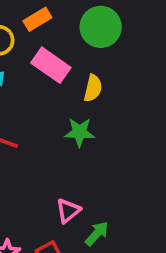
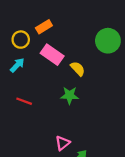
green circle: (101, 27) -> (108, 41), moved
yellow semicircle: (93, 88) -> (78, 69), turned -56

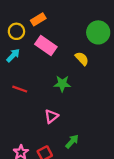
yellow semicircle: (78, 69) -> (82, 59), moved
pink triangle: (63, 143) -> (51, 116), moved

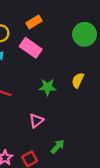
orange rectangle: (38, 19) -> (34, 22), moved
yellow semicircle: (82, 59) -> (78, 80), moved, turned -112

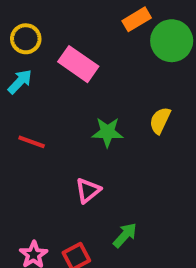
orange rectangle: (34, 22) -> (137, 19), moved

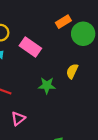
yellow semicircle: (160, 120) -> (72, 71), moved
pink triangle: (88, 190) -> (18, 119), moved

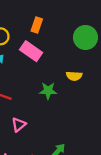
orange rectangle: (63, 22) -> (37, 25), moved, turned -40
yellow semicircle: (72, 71) -> (74, 76), turned -112

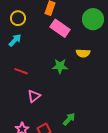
pink rectangle: (31, 51) -> (60, 28), moved

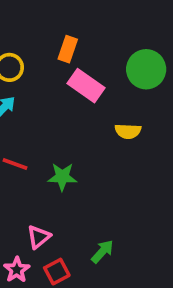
green star: (60, 66) -> (62, 177), moved
pink triangle: (34, 96) -> (39, 237), moved

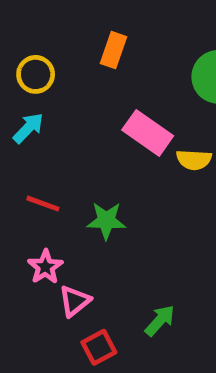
pink rectangle: (86, 86) -> (148, 133), moved
pink star: (17, 270) -> (45, 267), moved

